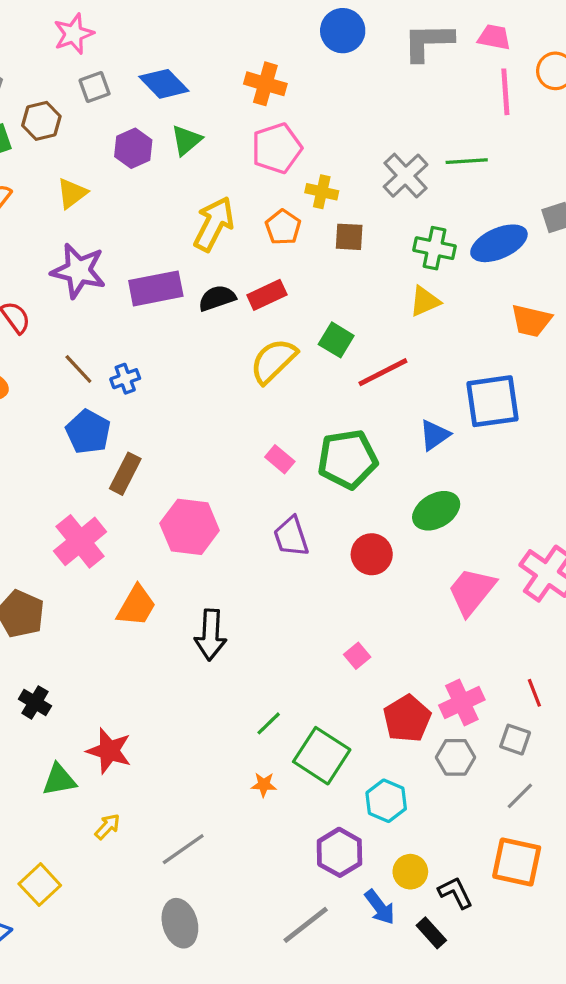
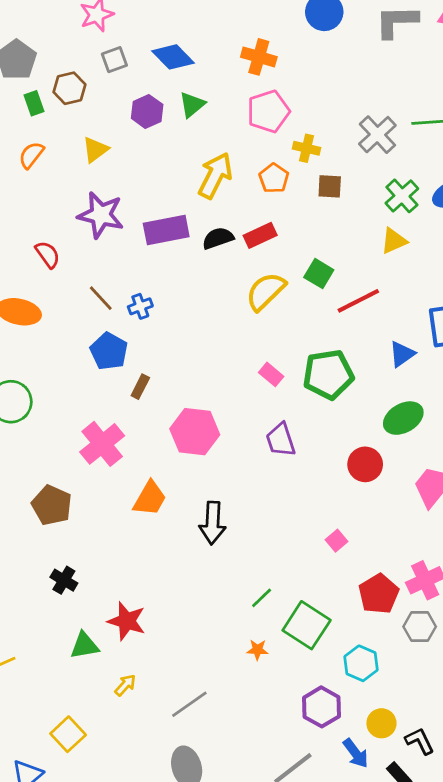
green cross: (435, 248) -> (402, 196), turned 36
brown rectangle: (125, 474) -> (140, 387), size x0.7
red circle: (372, 554) -> (365, 464), moved

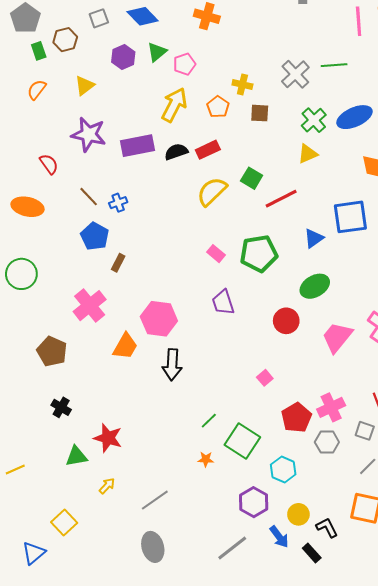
pink pentagon: (268, 111) -> (184, 64), moved, size x0.7
pink hexagon: (195, 432) -> (159, 319), moved

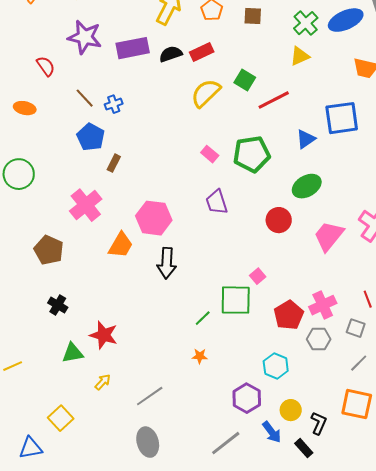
orange ellipse: (28, 207) -> (25, 108), size x0.7
green square: (242, 441) -> (236, 300), moved, turned -32
black L-shape: (327, 528) -> (319, 423), turned 50
blue triangle: (34, 553) -> (31, 448), turned 30

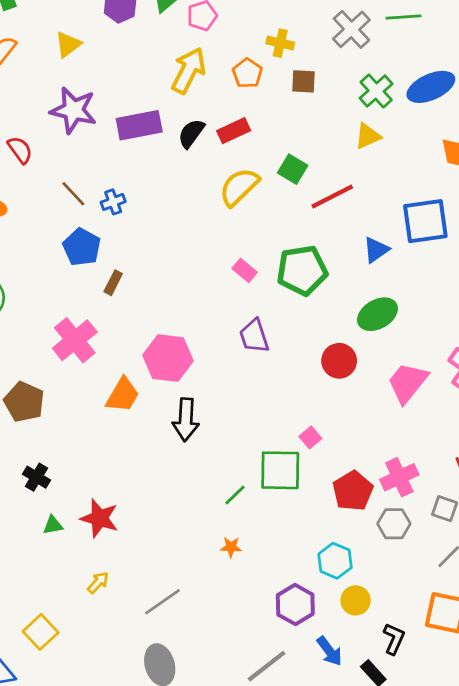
black semicircle: (171, 54) -> (191, 133), turned -35
green triangle: (73, 353) -> (53, 525), moved, size x0.7
yellow circle: (291, 410) -> (356, 600), moved

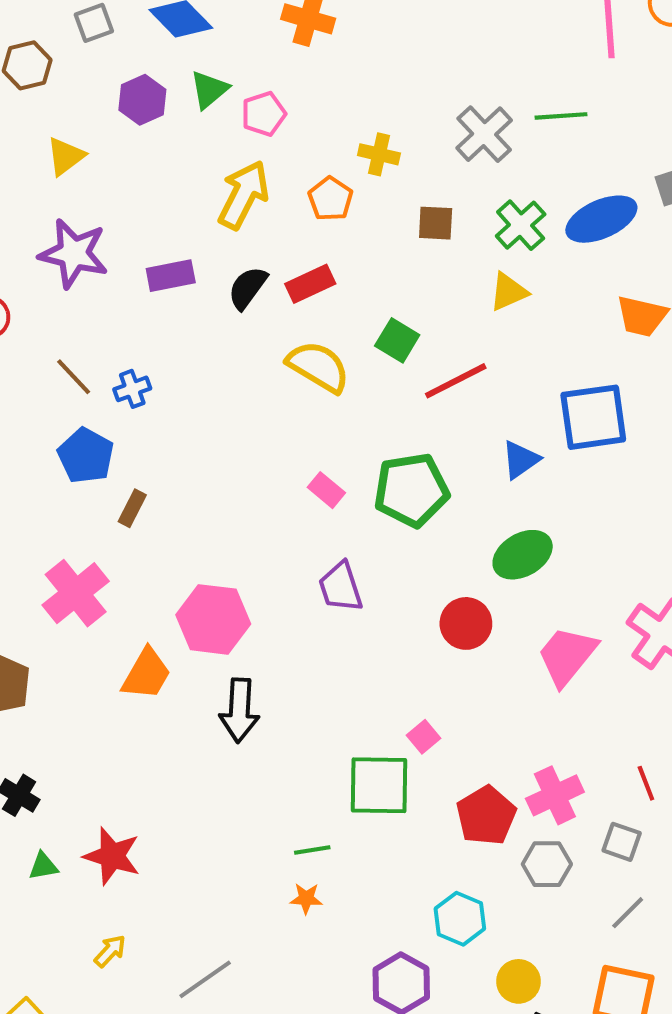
brown square: (304, 81) -> (436, 223), moved
purple rectangle: (139, 125) -> (171, 276), size x0.7
yellow semicircle: (239, 187) -> (318, 367), turned 75
green line: (235, 495) -> (312, 850), moved, turned 35
yellow circle: (356, 600) -> (518, 981), moved

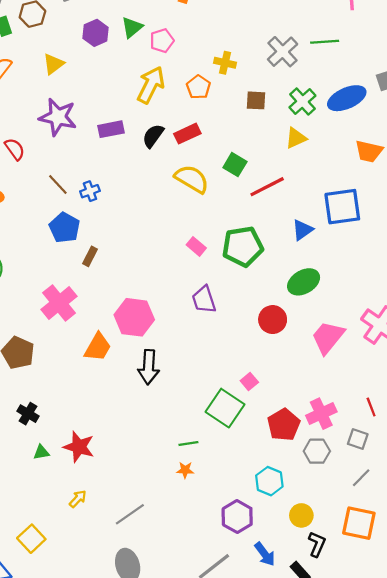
green square: (379, 785) -> (225, 408), turned 33

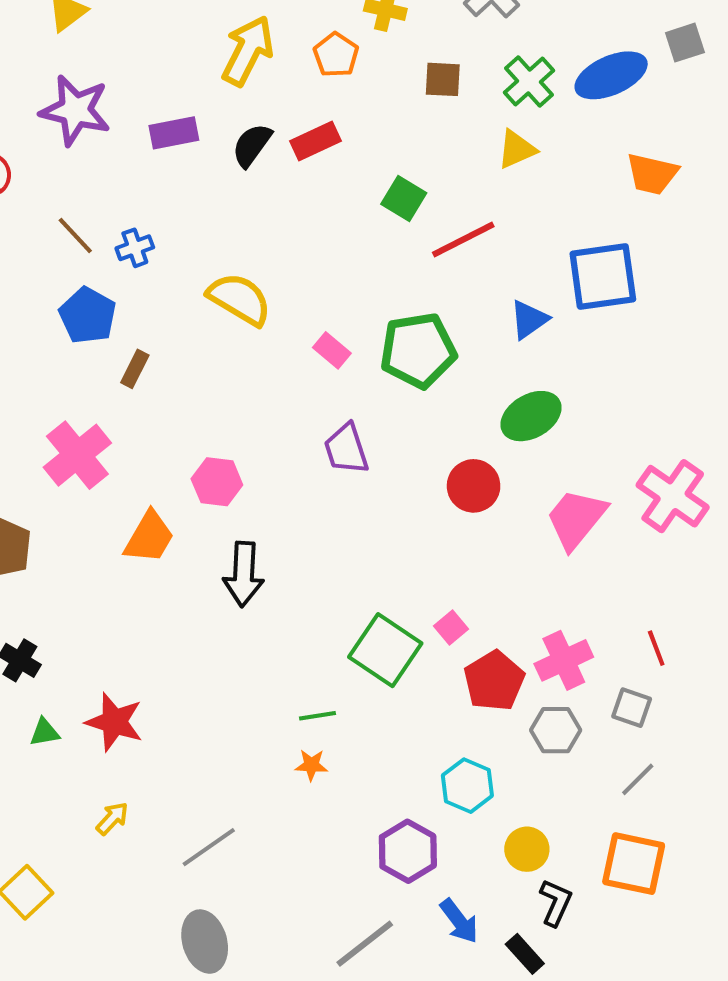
yellow semicircle: (192, 179) -> (240, 299), moved
pink hexagon: (134, 317) -> (217, 482), size x0.7
pink square: (249, 381) -> (451, 628), moved

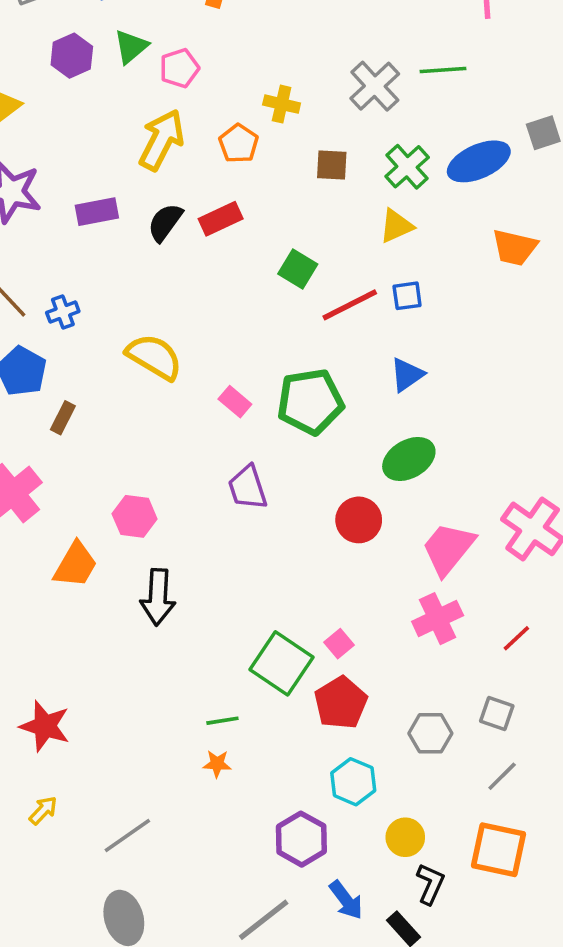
blue square: (603, 277) -> (407, 296), moved, size x0.5
red line: (656, 648) -> (516, 638), moved, turned 68
pink cross: (564, 660) -> (438, 619), moved
red pentagon: (494, 681) -> (341, 703), moved

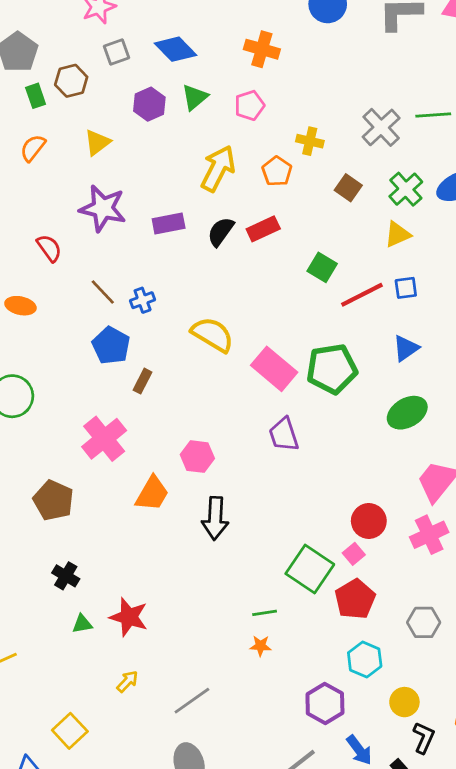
pink pentagon: (179, 68) -> (249, 105), moved
brown square: (332, 165) -> (348, 188), turned 32
pink rectangle: (235, 402) -> (274, 369), size x1.8
red circle: (359, 520) -> (369, 521), moved

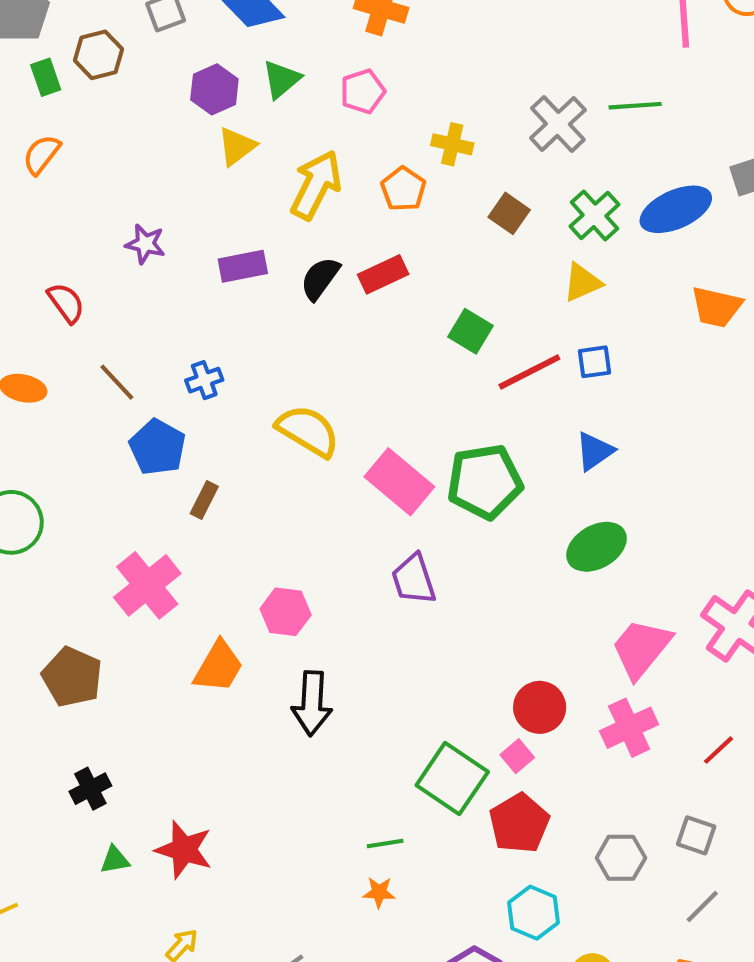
yellow triangle: (97, 142) -> (237, 146), moved
purple star: (103, 208) -> (145, 244), size x0.6
brown line: (103, 292) -> (117, 382), moved
black cross: (66, 576) -> (90, 789), turned 32

